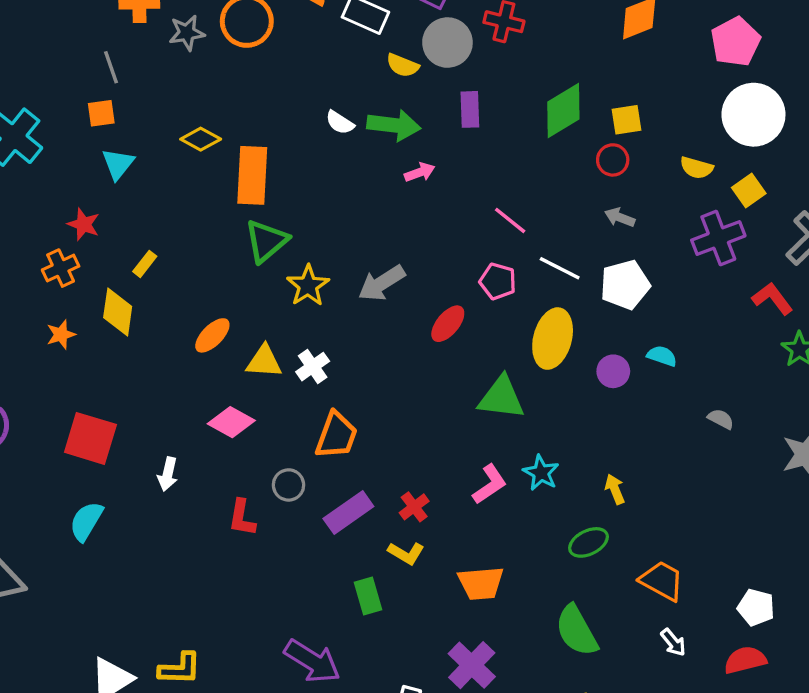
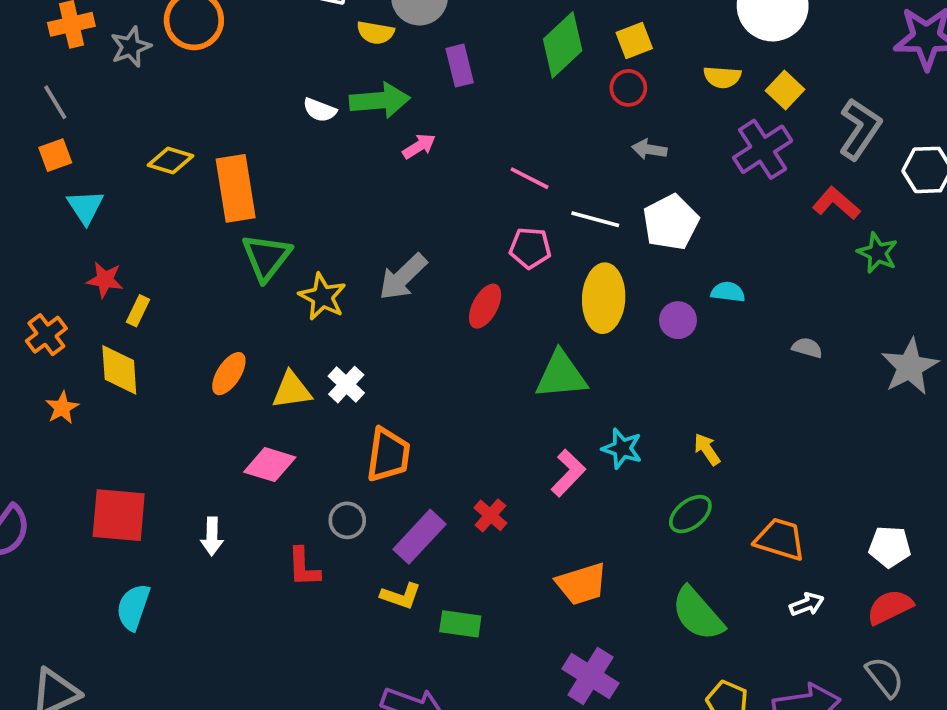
red star: (84, 224) -> (105, 280), moved
yellow L-shape: (406, 553) -> (401, 596), moved
green rectangle: (368, 596) -> (460, 624), turned -54
white arrow: (673, 642) -> (807, 604), turned -60

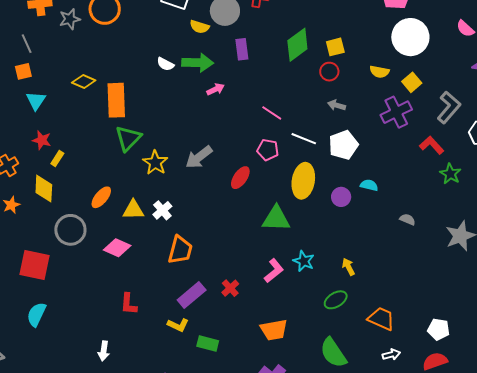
gray circle: (347, 520) -> (70, 230), moved, size x1.6
white arrow: (212, 536) -> (104, 351), moved

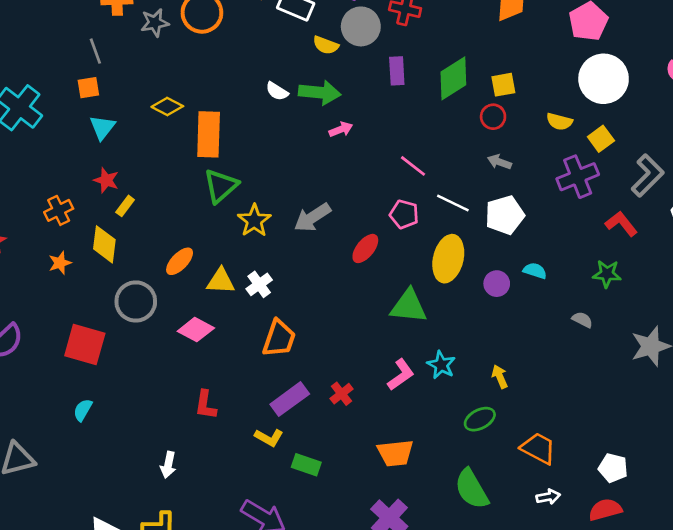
purple rectangle: (242, 49) -> (397, 71), moved
green star: (450, 174) -> (607, 274), moved, turned -30
cyan semicircle: (36, 314) -> (83, 410), size x0.7

